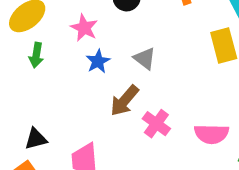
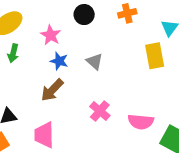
blue star: (98, 61) -> (59, 61), turned -30
brown arrow: (124, 101) -> (52, 90), moved

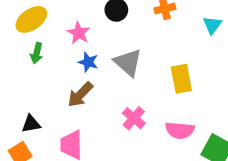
yellow rectangle: (155, 56) -> (181, 79), moved
gray triangle: (95, 61) -> (128, 63), size x1.5

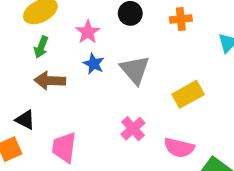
yellow rectangle: (181, 79) -> (188, 94), turned 64
brown arrow: (80, 95) -> (50, 81), moved, turned 40
black triangle: (31, 124) -> (25, 120), turned 30

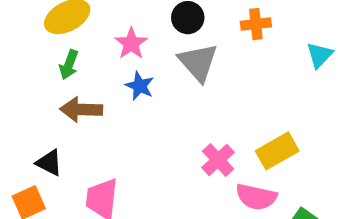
gray triangle: (135, 70) -> (198, 62), moved
yellow rectangle: (188, 94) -> (277, 151), moved
pink cross: (133, 129) -> (218, 160), moved

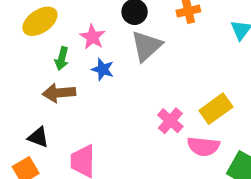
gray triangle: (198, 62) -> (146, 46), turned 36
green arrow: (69, 65) -> (62, 59), moved

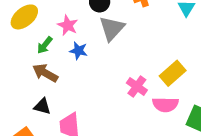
green arrow: (62, 59) -> (45, 45), turned 30
brown arrow: (59, 93) -> (45, 73), turned 40
black triangle: (38, 137) -> (42, 106), moved

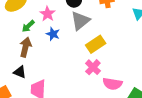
brown arrow: (45, 73) -> (26, 47), turned 66
yellow rectangle: (173, 73) -> (96, 44), moved

